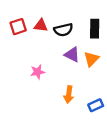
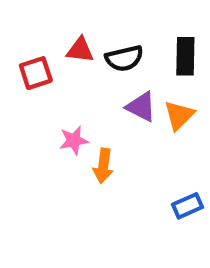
red square: (18, 27) -> (36, 73), moved
orange arrow: (69, 94) -> (103, 166), moved

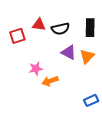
orange arrow: (103, 166) -> (50, 81), turned 63

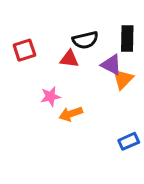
red triangle: (39, 25) -> (69, 59), moved
purple triangle: (69, 52) -> (111, 65), moved

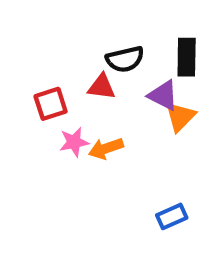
red square: (24, 50) -> (51, 104), moved
orange arrow: (71, 114) -> (106, 148), moved
blue rectangle: (129, 141) -> (172, 216), moved

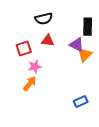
black semicircle: (125, 59) -> (44, 19), moved
orange arrow: (106, 148) -> (30, 84), moved, turned 147

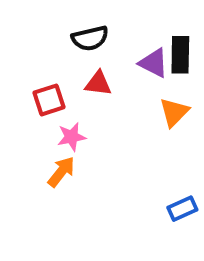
purple triangle: (77, 45) -> (154, 63), moved
blue rectangle: (81, 102) -> (182, 209), moved

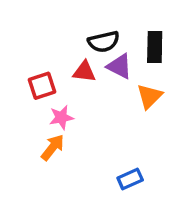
black semicircle: (90, 38) -> (104, 42), moved
purple triangle: (154, 63) -> (119, 66), moved
blue rectangle: (182, 209) -> (130, 179), moved

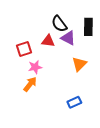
black semicircle: (104, 42) -> (59, 24), turned 66
orange triangle: (149, 96) -> (79, 64), moved

